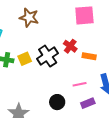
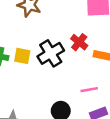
yellow square: (25, 59) -> (22, 56), turned 32

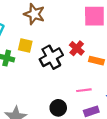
yellow square: (22, 56) -> (25, 45), moved

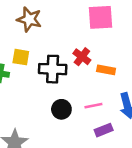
black cross: (51, 57) -> (53, 69), turned 35
black circle: (58, 108) -> (61, 109), moved

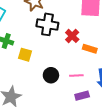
yellow square: (21, 57) -> (25, 55), moved
black cross: (53, 69) -> (47, 24), moved

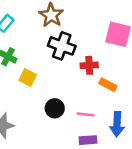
red cross: (72, 36) -> (89, 65), turned 32

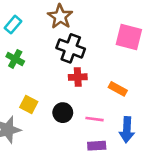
red cross: (89, 65) -> (78, 77), moved
yellow square: (28, 78) -> (29, 104), moved

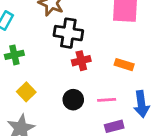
green cross: (15, 59) -> (14, 55), turned -30
yellow square: (29, 104) -> (26, 92), moved, turned 30

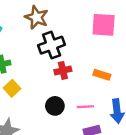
black cross: (68, 33) -> (52, 45), turned -30
yellow square: (26, 92) -> (12, 88), moved

